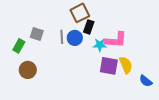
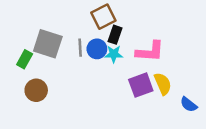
gray square: (37, 34) -> (48, 44), size x1.6
cyan star: (100, 45) -> (114, 54), moved
purple square: (109, 66) -> (141, 85), turned -30

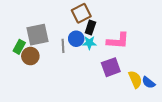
gray square: (48, 44) -> (37, 35), turned -30
gray line: (80, 48) -> (63, 46), moved
yellow semicircle: (163, 84) -> (135, 79), moved
brown circle: (36, 90) -> (30, 56), moved

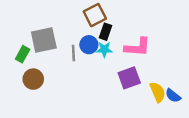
brown circle: (30, 56) -> (33, 79), moved

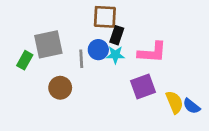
brown square: (95, 15) -> (105, 17), turned 30
brown circle: (33, 79) -> (60, 88), moved

